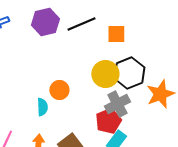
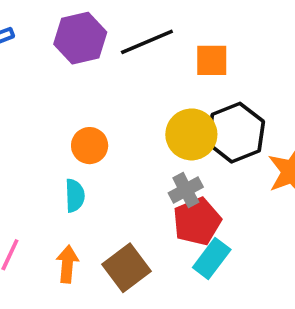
orange circle: (59, 90) -> (90, 146), moved
gray cross: (117, 104) -> (186, 190), moved, size x0.7

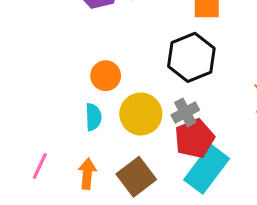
black hexagon: (236, 133) -> (191, 57), moved
yellow circle: (191, 134) -> (141, 114), moved
cyan rectangle: (212, 258) -> (207, 169), size x1.4

